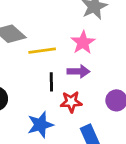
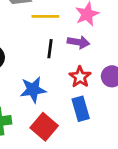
red star: (71, 102) -> (80, 77), moved, turned 30

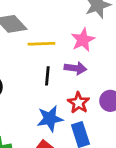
blue star: (33, 90) -> (50, 119), moved

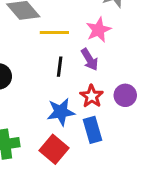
purple arrow: (75, 68) -> (90, 60), turned 50

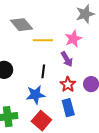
black line: (60, 67) -> (43, 71), moved
blue star: (61, 112) -> (35, 95), moved

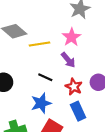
black line: (43, 71) -> (45, 77), turned -64

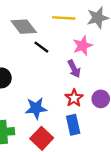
yellow line: (40, 44) -> (64, 18), moved
black line: (45, 77) -> (41, 47), moved

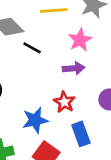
purple arrow: (74, 69) -> (74, 68), turned -60
red star: (74, 98) -> (64, 102), moved

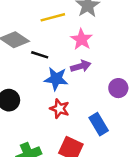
red star: (64, 102) -> (60, 109), moved
blue star: (35, 120) -> (56, 79), moved, turned 30

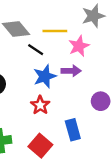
yellow line: (53, 17) -> (55, 31), moved
blue star: (56, 79) -> (45, 76), turned 30

